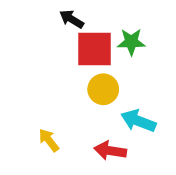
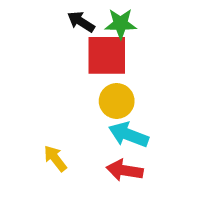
green star: (131, 42) -> (121, 24), moved
cyan arrow: (138, 121) -> (129, 135), moved

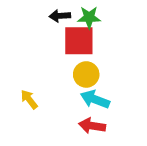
black arrow: (81, 22) -> (60, 16), turned -36
yellow arrow: (55, 158) -> (29, 99), moved

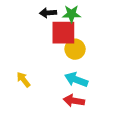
yellow circle: (86, 74) -> (75, 49), moved

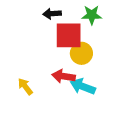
green star: (71, 14) -> (92, 15), moved
red arrow: (74, 101) -> (64, 76), moved

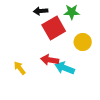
red square: (69, 35) -> (54, 28), turned -30
yellow circle: (81, 53) -> (83, 42), moved

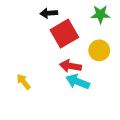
green star: (72, 12) -> (100, 14), moved
red arrow: (50, 60) -> (70, 66), moved

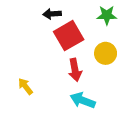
red arrow: (70, 66) -> (75, 70), turned -110
cyan arrow: (78, 82) -> (83, 100), moved

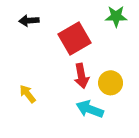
black arrow: (52, 14) -> (29, 21), moved
yellow circle: (106, 53) -> (111, 83), moved

